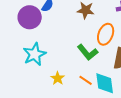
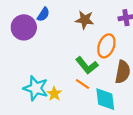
cyan star: (35, 54) -> (36, 88), moved, turned -30
orange line: (86, 80) -> (82, 84), moved

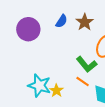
blue semicircle: (43, 14) -> (61, 21), moved
brown star: (85, 20) -> (85, 22), turned 30

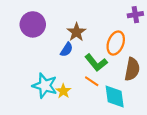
blue semicircle: (61, 21) -> (67, 50), moved
brown star: (85, 22) -> (76, 32), moved

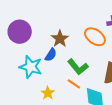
orange ellipse: (116, 43) -> (95, 37), moved, turned -75
cyan star: (45, 86) -> (31, 67), moved

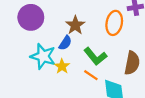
orange ellipse: (95, 37) -> (114, 23), turned 65
yellow star: (48, 93) -> (62, 66), moved

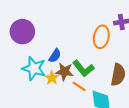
brown star: (75, 25) -> (64, 72), moved, turned -30

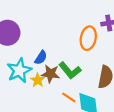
cyan star: (34, 68) -> (19, 70), turned 30
orange line: (79, 86) -> (69, 97), moved

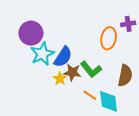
blue semicircle: (41, 58) -> (63, 57), size x1.5
cyan star: (19, 70) -> (42, 54), moved

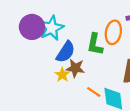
cyan star: (42, 54) -> (51, 28), moved
green L-shape: (91, 69) -> (95, 44), moved, turned 50

